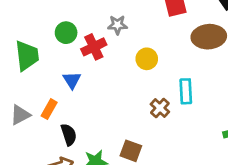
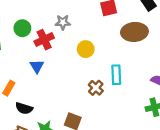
blue triangle: (72, 80) -> (37, 66), moved
black semicircle: (69, 135) -> (24, 108), turned 126

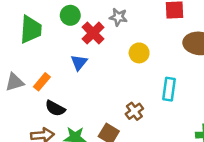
red cross: (44, 40) -> (93, 33), turned -30
brown cross: (96, 88) -> (134, 111), moved

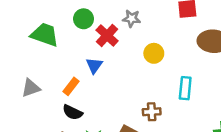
green trapezoid: (31, 29) -> (45, 35), turned -72
orange rectangle: (42, 82) -> (71, 86), moved
brown cross: (134, 111) -> (152, 112), turned 36

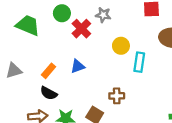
blue triangle: (94, 65) -> (78, 66), moved, turned 32
cyan rectangle: (185, 88) -> (139, 62), moved

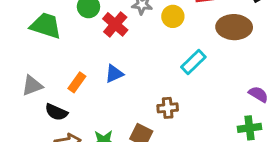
yellow circle: (121, 46) -> (173, 16), moved
cyan rectangle: (139, 62) -> (193, 62), turned 42
black semicircle: (49, 93) -> (56, 112), moved

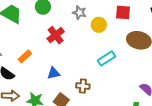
red cross: (115, 24) -> (56, 35), moved
blue triangle: (114, 74) -> (54, 73), moved

